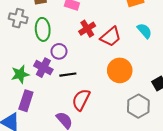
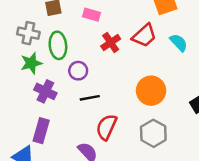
red trapezoid: (111, 37) -> (144, 36), moved
purple cross: (43, 68) -> (45, 91), moved
green star: (20, 74) -> (31, 63), moved
gray hexagon: (138, 106) -> (153, 133), moved

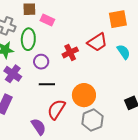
pink rectangle: (92, 15) -> (47, 20), moved
red cross: (111, 43) -> (70, 52), moved
orange circle: (151, 91) -> (84, 95), moved

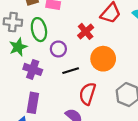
orange circle: (84, 95) -> (103, 59), moved

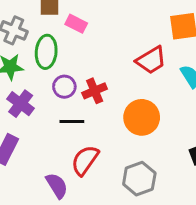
red cross: (86, 31) -> (95, 91), moved
orange circle: (103, 59) -> (142, 117), moved

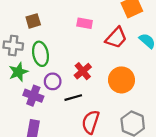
pink rectangle: (76, 24) -> (85, 23), moved
purple circle: (64, 87) -> (53, 81), moved

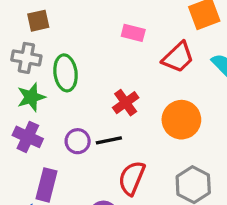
brown square: (33, 21) -> (38, 21), moved
purple circle: (53, 81) -> (78, 141), moved
purple cross: (33, 96) -> (28, 137), moved

